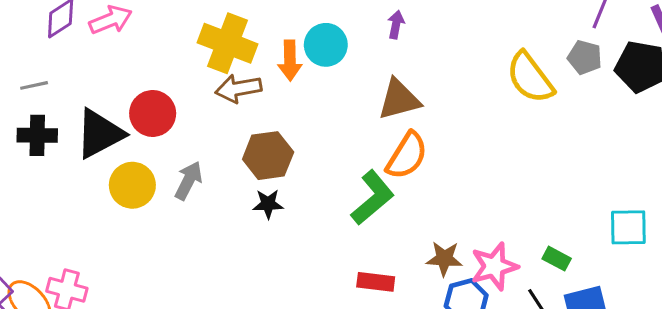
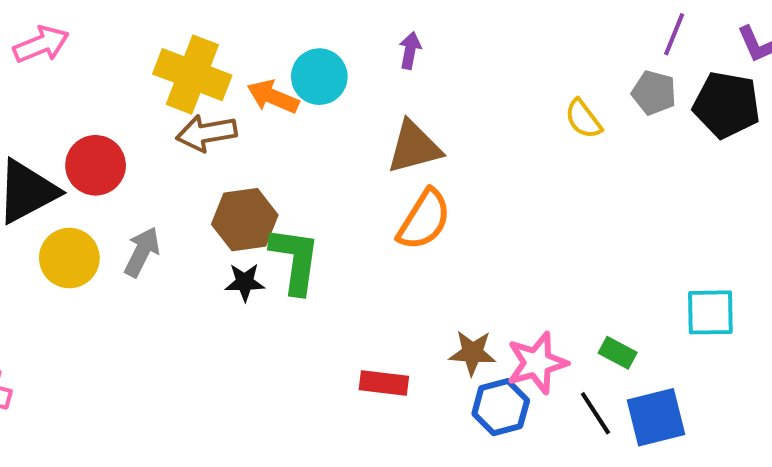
orange arrow: (290, 60) -> (273, 97), turned 114
yellow semicircle: (530, 78) -> (583, 119), size x0.6
green L-shape: (373, 198) -> (295, 260), moved, turned -42

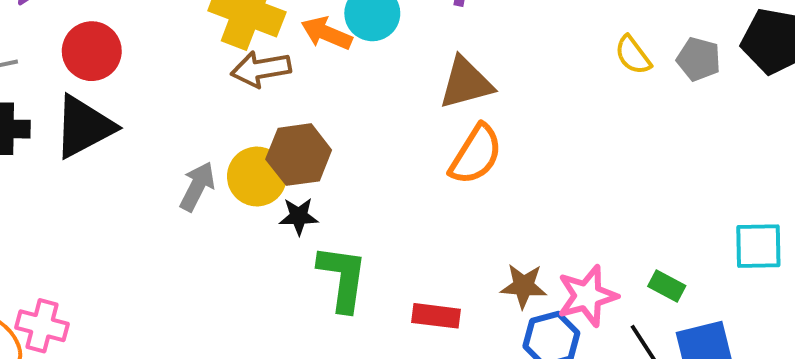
gray pentagon: (654, 93) -> (699, 59), moved
red circle: (96, 165) -> (92, 51), moved
yellow circle: (69, 258) -> (257, 176), moved
green L-shape: (295, 260) -> (342, 278), moved

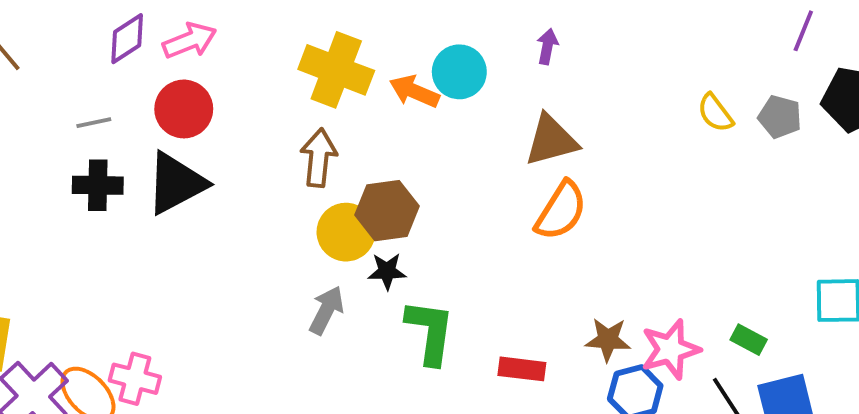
brown arrow: (261, 69) -> (319, 158), moved, turned 106
gray arrow: (197, 186) -> (326, 310), moved

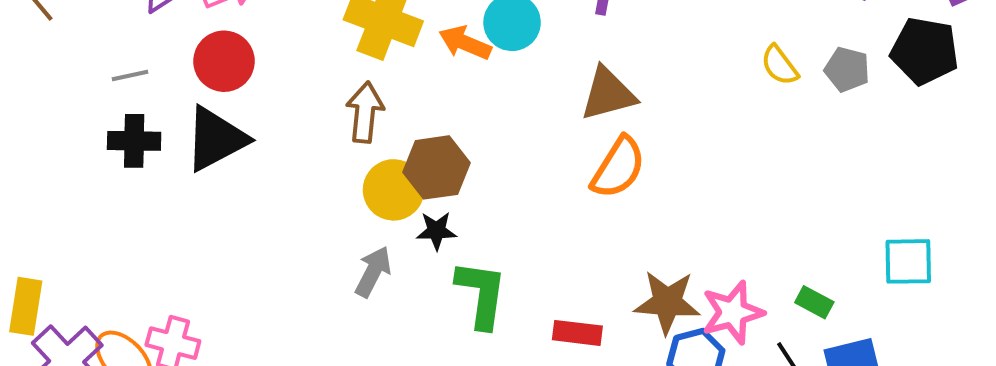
brown star: (608, 340) -> (667, 302), size x1.4

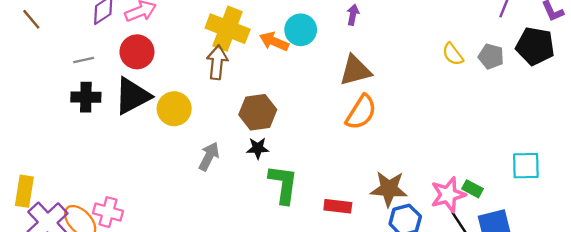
brown arrow: (365, 112) -> (217, 62), moved
yellow circle: (394, 190) -> (174, 109), moved
gray arrow: (373, 272) -> (209, 156), moved
pink star: (733, 312) -> (448, 195), moved

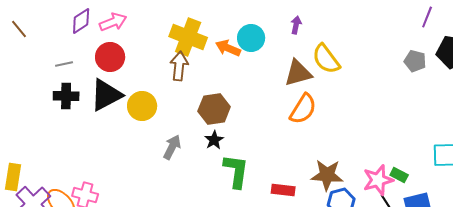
yellow semicircle: (453, 54) -> (326, 59), moved, size x1.5
black star: (258, 148) -> (214, 140), turned -30

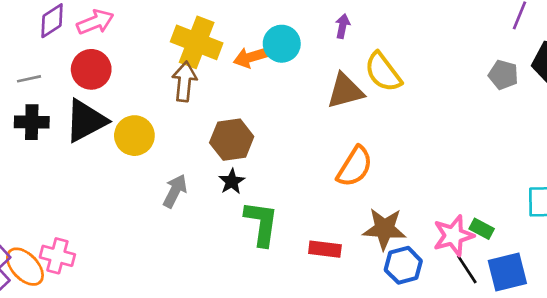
orange arrow: (228, 48) -> (251, 57), turned -40
orange semicircle: (303, 109) -> (355, 167), moved

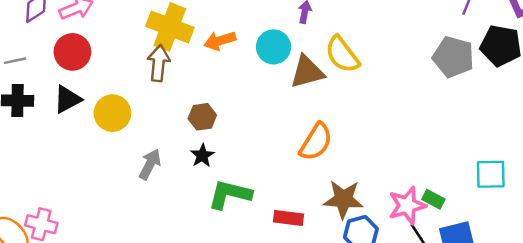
cyan circle: (282, 44) -> (274, 47), moved
gray pentagon: (503, 75) -> (453, 57), size x1.5
black triangle: (86, 121) -> (67, 99), size x0.7
brown hexagon: (232, 140) -> (202, 117), size x0.7
green L-shape: (261, 223) -> (230, 194), turned -84

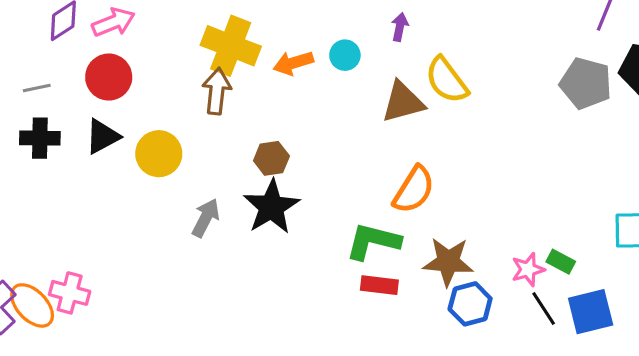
cyan circle: (274, 47) -> (345, 55), moved, size x0.7
black star: (202, 156) -> (271, 207), size x1.8
green L-shape: (230, 194) -> (373, 241), moved
pink star: (407, 206) -> (528, 269), size x0.7

